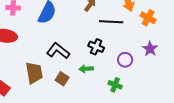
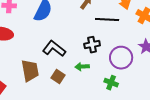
black cross: (96, 47) -> (92, 45), turned -35
purple circle: (125, 60) -> (121, 58), size x1.5

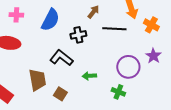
black cross: (92, 45) -> (78, 35), moved
brown square: (58, 77) -> (60, 94), moved

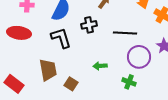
black line: (114, 29) -> (125, 33), moved
black L-shape: (61, 58) -> (61, 38), moved, turned 35

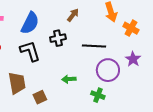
brown square: (71, 84) -> (40, 97), turned 32

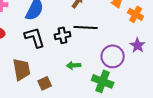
black cross: (58, 38) -> (63, 35), moved
black line: (94, 46) -> (86, 27), moved
green cross: (98, 95) -> (103, 81), size x1.5

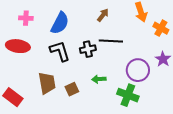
brown square: (45, 83) -> (72, 89), moved

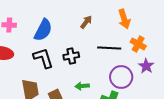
orange cross: (161, 28) -> (138, 44), moved
black line: (111, 41) -> (109, 48), moved

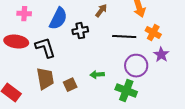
black cross: (71, 56) -> (80, 31), moved
black L-shape: (43, 58) -> (45, 48), moved

